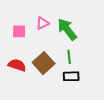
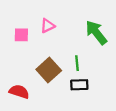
green arrow: (67, 29) -> (96, 33), moved
red semicircle: (17, 65) -> (19, 92), moved

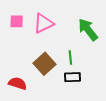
pink triangle: (48, 26) -> (43, 23), size x1.5
pink square: (21, 35) -> (17, 21), moved

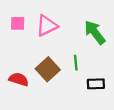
black rectangle: (72, 77) -> (96, 84), moved
red semicircle: (18, 83) -> (19, 79), moved

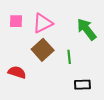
brown square: (48, 69) -> (43, 50), moved
black rectangle: (96, 84) -> (82, 85), moved

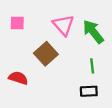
pink triangle: (43, 23) -> (63, 25), moved, turned -45
green line: (69, 57) -> (92, 66), moved

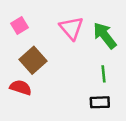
pink square: (17, 23) -> (19, 26), turned -32
brown square: (46, 54) -> (33, 60), moved

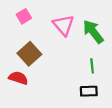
pink square: (19, 26) -> (24, 16), moved

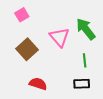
pink triangle: (63, 25) -> (59, 37), moved
red semicircle: (18, 78) -> (38, 84), moved

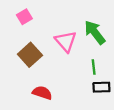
black rectangle: (82, 84) -> (101, 87), moved

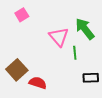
brown square: (30, 55) -> (17, 70), moved
green line: (94, 67) -> (75, 53), moved

